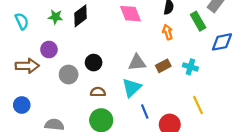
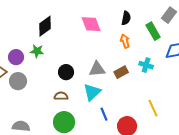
green star: (55, 17) -> (37, 51), moved
black circle: (94, 63) -> (66, 72), moved
cyan cross: (190, 67) -> (146, 65), moved
gray circle: (69, 75) -> (18, 81), moved

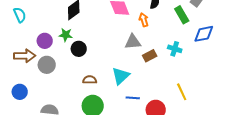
orange arrow: (125, 41) -> (144, 20), moved
gray triangle: (97, 69) -> (133, 42), moved
black circle: (66, 72) -> (79, 49), moved
blue line: (104, 114) -> (133, 98), turned -64

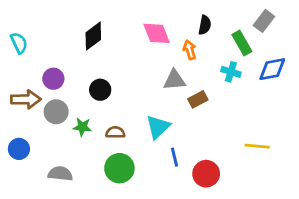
green star: (66, 35) -> (82, 127), moved
cyan cross: (175, 49) -> (231, 72), moved
yellow line: (182, 92) -> (257, 146), moved, turned -60
blue line: (133, 98) -> (174, 157), turned 72

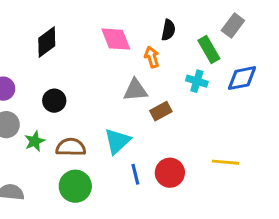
green star: (82, 127) -> (35, 141), turned -30
brown semicircle: (115, 132) -> (71, 147), size x1.4
red circle: (206, 174) -> (170, 173), moved

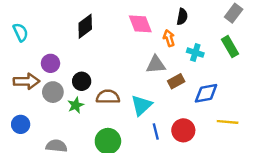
green rectangle: (209, 50) -> (230, 47), moved
blue diamond: (242, 78) -> (206, 93), moved
cyan cross: (197, 81) -> (195, 53), moved
black circle: (54, 101) -> (82, 81), moved
brown semicircle: (71, 147) -> (108, 97), moved

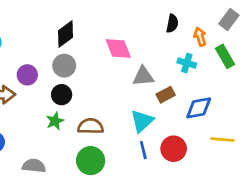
pink diamond: (140, 24) -> (118, 49), moved
orange arrow: (169, 38) -> (200, 37), moved
gray circle: (53, 92) -> (64, 66), moved
brown semicircle: (108, 97) -> (91, 126), moved
cyan triangle: (141, 105) -> (142, 121), moved

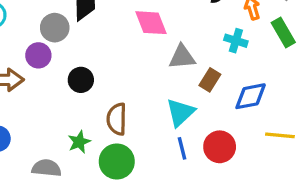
gray circle: (64, 66) -> (55, 28), moved
brown rectangle: (166, 95) -> (210, 80), turned -30
green star: (55, 121) -> (79, 142), moved
brown semicircle: (91, 126) -> (117, 119), turned -90

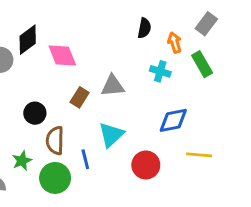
pink diamond: (151, 23) -> (62, 56), moved
black circle: (81, 80) -> (35, 113), moved
brown rectangle: (210, 80) -> (80, 97), moved
blue line: (182, 148) -> (85, 159), moved

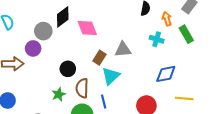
cyan triangle: (111, 135) -> (111, 76), moved
green star: (22, 161) -> (59, 94), moved

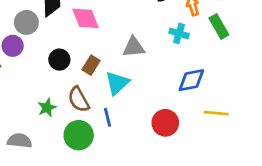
brown rectangle: (99, 58) -> (91, 65), moved
black circle: (68, 69) -> (59, 60), moved
brown semicircle: (82, 88) -> (79, 99), turned -30

